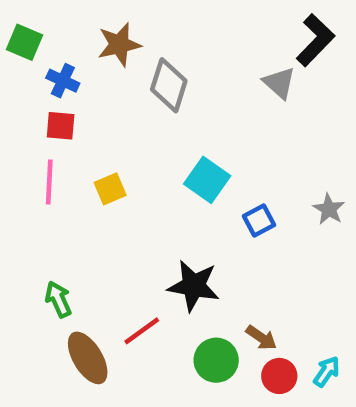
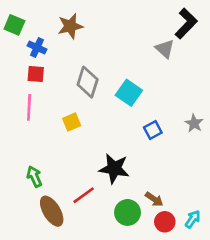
gray diamond: (169, 85) -> (88, 82), moved
cyan square: (207, 180) -> (129, 93), moved
yellow square: (110, 189) -> (72, 122), moved

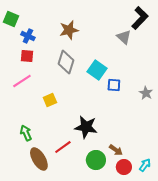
brown star: (70, 26) -> (69, 30), moved
pink line: (29, 107) -> (22, 81), turned 54
yellow square: (72, 122) -> (50, 100), moved
blue square: (153, 130) -> (114, 85), moved, turned 32

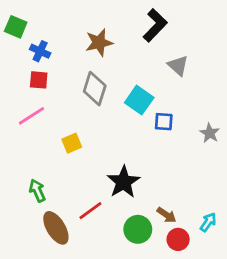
black L-shape: (140, 18) -> (155, 25), moved
gray triangle: (124, 37) -> (178, 66), moved
black star: (86, 127) -> (123, 182), turned 30
cyan arrow: (145, 165) -> (208, 222), moved

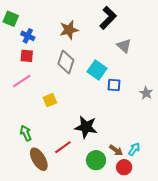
black star: (123, 182) -> (86, 127), turned -30
cyan arrow: (208, 222) -> (134, 149), moved

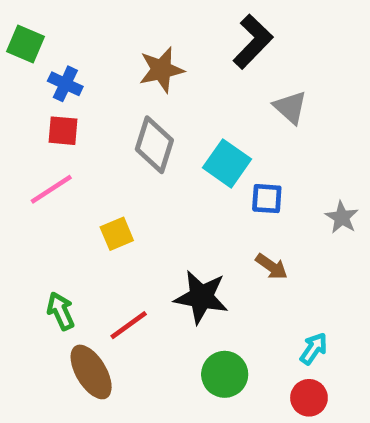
red line: (63, 147) -> (129, 325), moved
brown arrow: (116, 150) -> (272, 267), moved
red circle: (124, 167) -> (309, 398), moved

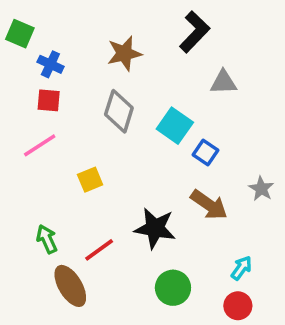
gray triangle: (290, 107) -> (223, 82), turned -44
blue square: (267, 199) -> (205, 153), turned 30
gray star: (342, 217) -> (261, 189), moved
brown arrow: (272, 267) -> (209, 205), size x1.5

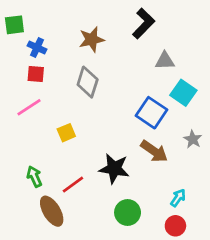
green square: (20, 34) -> (14, 25), turned -30
cyan square: (175, 126) -> (183, 93), moved
blue square: (205, 153) -> (151, 113), size x1.6

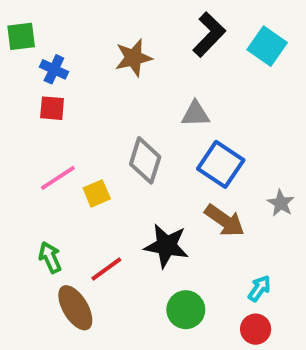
gray triangle: (165, 61) -> (195, 114), moved
gray diamond: (88, 82) -> (145, 160), moved
cyan square: (183, 93) -> (267, 46), moved
pink line: (29, 107) -> (58, 178), moved

